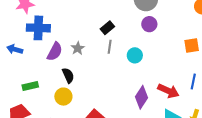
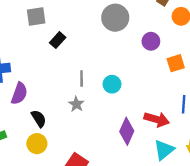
purple circle: (149, 24) -> (151, 41), moved
black rectangle: (107, 28) -> (58, 40), moved
gray star: (78, 48) -> (76, 104), moved

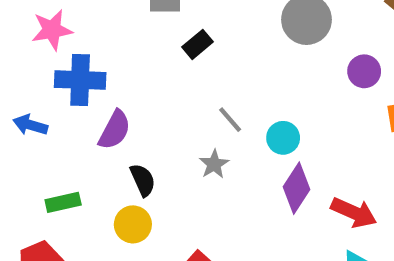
gray line: (82, 79) -> (230, 120), turned -49
purple diamond: (127, 131) -> (297, 188), moved

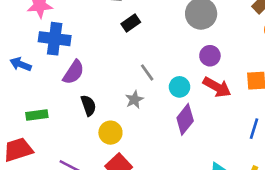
purple circle: (364, 71) -> (210, 56), moved
red arrow: (354, 213) -> (217, 87), moved
yellow circle: (133, 224) -> (110, 133), moved

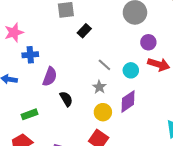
blue cross: (55, 39) -> (30, 55), size x0.7
purple diamond: (185, 119) -> (128, 101), moved, turned 30
yellow circle: (110, 133) -> (103, 112), moved

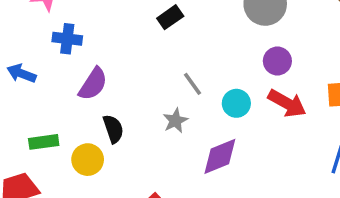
yellow circle: (103, 112) -> (88, 160), moved

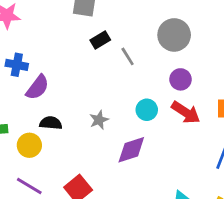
blue cross: (67, 39) -> (17, 65), moved
gray line: (193, 84) -> (128, 56), moved
black semicircle: (113, 129) -> (51, 123), turned -70

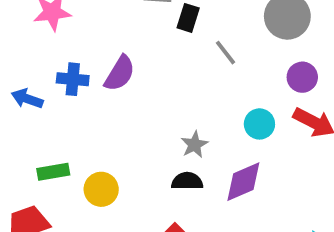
black rectangle: (100, 40) -> (188, 18), moved, turned -36
purple semicircle: (37, 87) -> (120, 73), moved
black semicircle: (51, 123) -> (187, 181), moved

